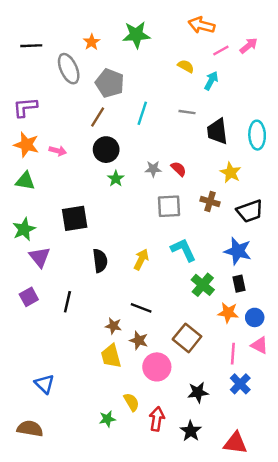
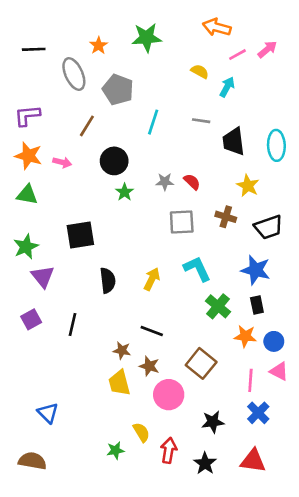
brown line: (98, 117) -> (87, 126), moved
red triangle: (235, 443) -> (253, 461), moved

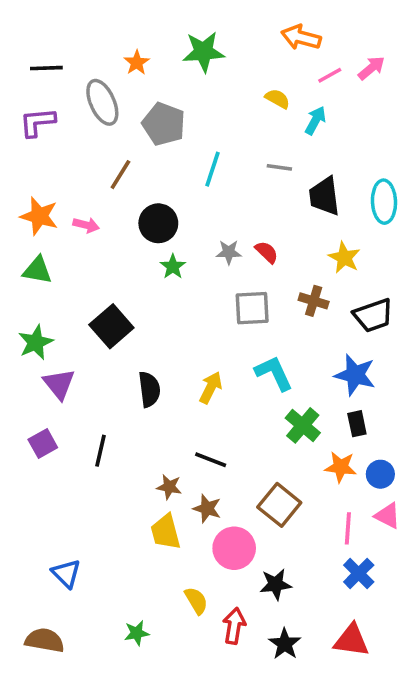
purple L-shape: (27, 116) -> (37, 122), moved
black square: (80, 235) -> (111, 326), turned -32
black star: (213, 422) -> (276, 584), moved
green star: (115, 450) -> (137, 633), moved

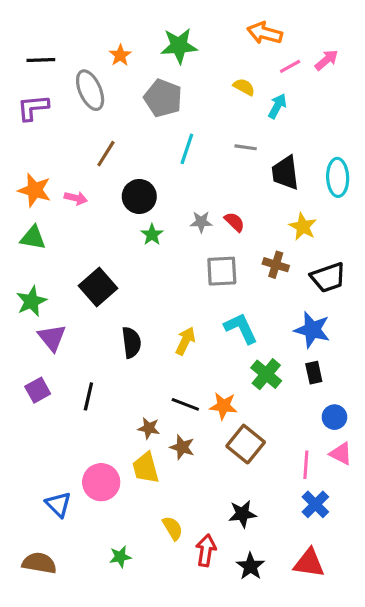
gray pentagon: (164, 124) -> (163, 98), moved
orange star: (341, 467) -> (223, 406), moved
pink circle: (234, 548) -> (101, 482), moved

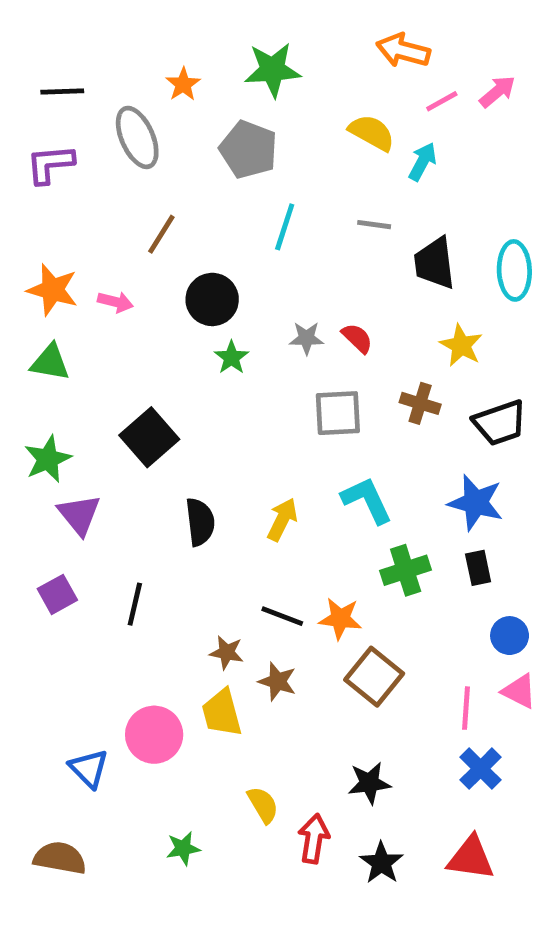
yellow semicircle: (244, 87) -> (372, 133), size x1.4
green cross: (266, 374) -> (406, 570), turned 32

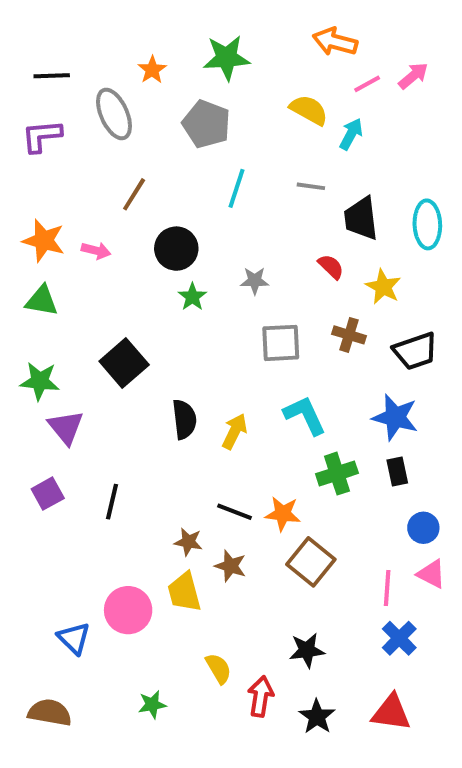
red semicircle: (357, 338) -> (331, 267), moved
green star: (48, 459) -> (40, 381), turned 30
black semicircle: (200, 522) -> (184, 419), moved

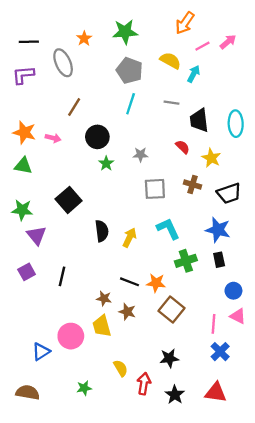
orange arrow: (335, 42) -> (185, 23), turned -70
gray pentagon: (206, 124) -> (129, 71), moved
blue triangle: (74, 638) -> (41, 352), turned 42

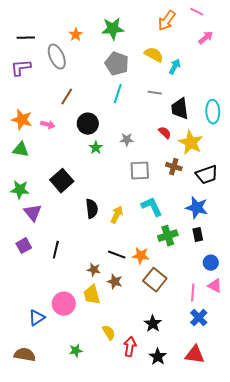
pink line: (202, 46) -> (197, 12), moved, turned 56
yellow star: (211, 158) -> (191, 143), size x1.4
black star: (169, 358) -> (153, 324), turned -30

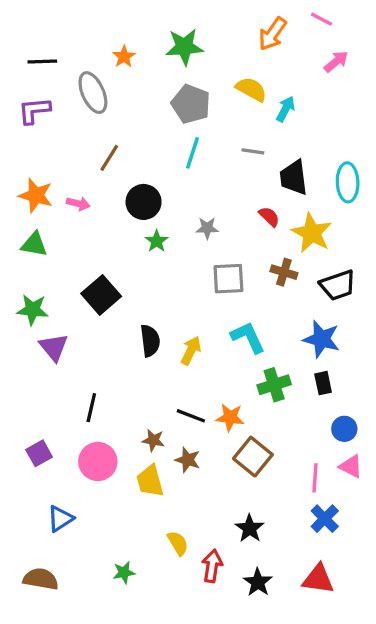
purple square: (24, 246) -> (39, 453), moved
pink circle: (64, 304) -> (98, 461), moved

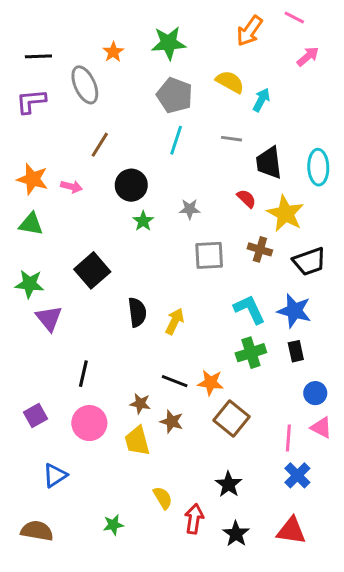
cyan L-shape: (248, 337) -> (249, 309), moved

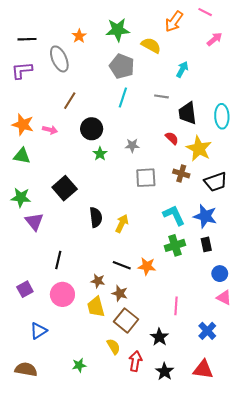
yellow semicircle: (230, 82) -> (151, 45), moved
brown square: (231, 419) -> (126, 320), moved
pink line: (288, 438) -> (176, 306), moved

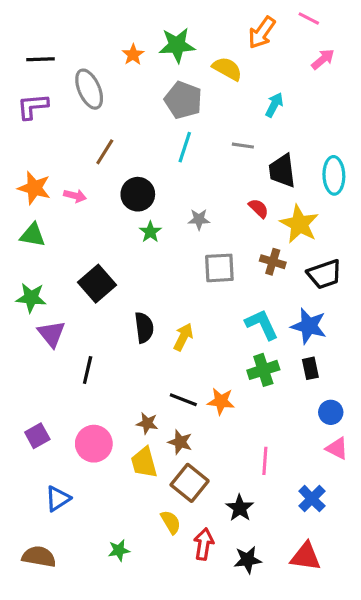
orange star: (79, 36) -> (133, 55), moved
black line: (58, 260) -> (88, 370), moved
black star: (165, 371) -> (248, 560), turned 30

